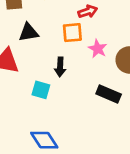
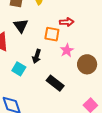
black triangle: (29, 32) -> (21, 26), turned 49
black rectangle: (109, 94) -> (55, 83), moved

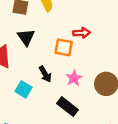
pink star: (67, 50) -> (74, 78), moved
black arrow: (37, 56) -> (45, 74), turned -48

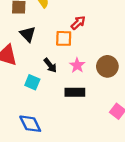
red arrow: (82, 33) -> (78, 23), turned -32
black rectangle: (68, 107) -> (75, 92), turned -30

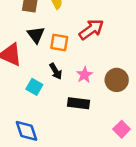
red arrow: (78, 23) -> (91, 29), size x1.5
orange square: (64, 38) -> (59, 42), moved

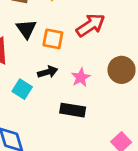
black arrow: (56, 71) -> (48, 72), turned -77
brown circle: (117, 80) -> (122, 70), moved

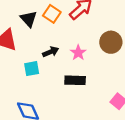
orange square: (53, 39) -> (52, 14), moved, turned 30
cyan square: (22, 89) -> (32, 69), turned -35

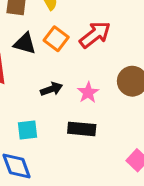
black triangle: (29, 19) -> (25, 43), turned -36
cyan square: (32, 69) -> (28, 130), moved

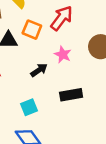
pink star: (88, 93) -> (63, 55), moved

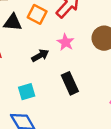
black rectangle: (71, 95) -> (70, 83), turned 70

